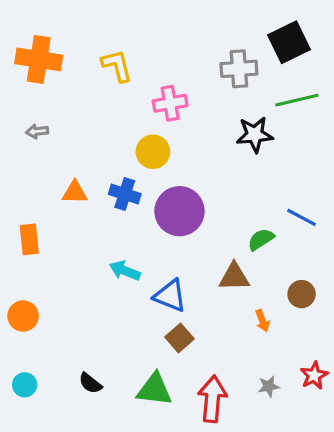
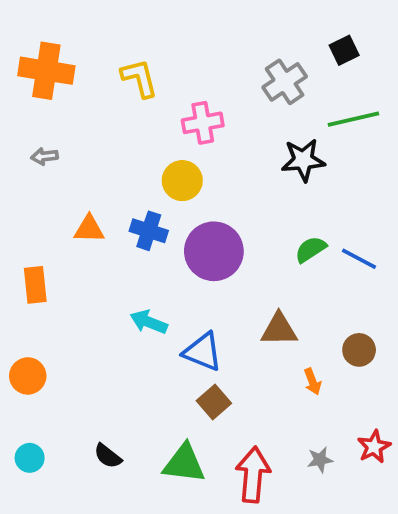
black square: (289, 42) -> (344, 50), size x0.6
gray cross: (239, 69) -> (285, 82), turned -30
green semicircle: (261, 239) -> (311, 249), moved

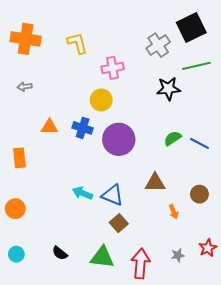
black square: (344, 50) -> (191, 28), size x1.8
cyan arrow: (149, 322) -> (83, 193), moved

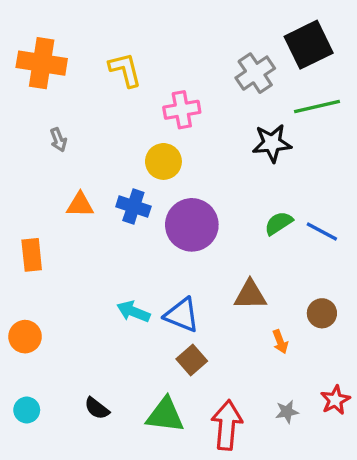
gray arrow: (25, 87) -> (58, 140), moved, turned -104

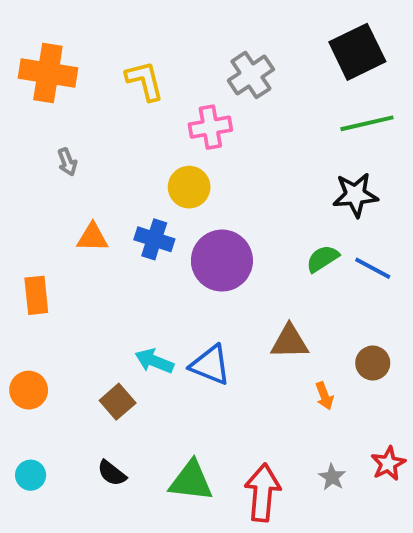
gray cross: (255, 73) -> (251, 75), moved
black star: (272, 143) -> (355, 195), moved
brown square: (192, 360) -> (118, 402), moved
gray star: (287, 412) -> (332, 477), turned -30

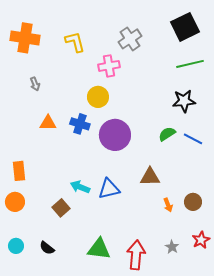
orange rectangle: (36, 295) -> (19, 171), moved
brown circle: (373, 363) -> (193, 202), moved
blue triangle: (210, 365) -> (109, 189), turned -35
black semicircle: (112, 473) -> (47, 248), moved

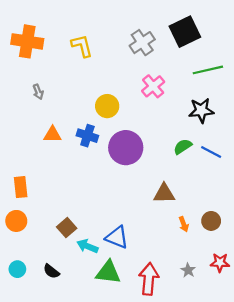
black square: (185, 27) -> (185, 32), moved
pink cross: (109, 66) -> (153, 86), moved, turned -30
cyan arrow: (80, 187) -> (87, 246), moved
blue triangle: (109, 189) -> (117, 237), moved, turned 35
red star: (201, 240) -> (220, 263), turned 30

